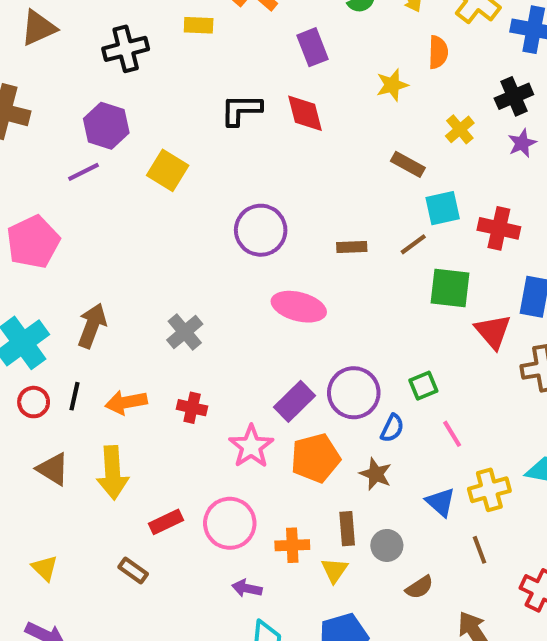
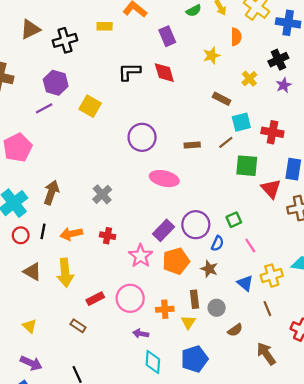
brown triangle: (38, 28) -> (30, 29), moved

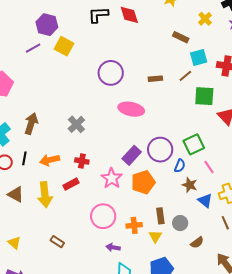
purple hexagon: (56, 83) -> (47, 25), moved
purple line: (44, 108) -> (33, 48), moved
green square: (234, 220) -> (194, 144), size x1.5
brown star: (209, 269) -> (190, 185), moved
red rectangle: (95, 299) -> (71, 184), moved

